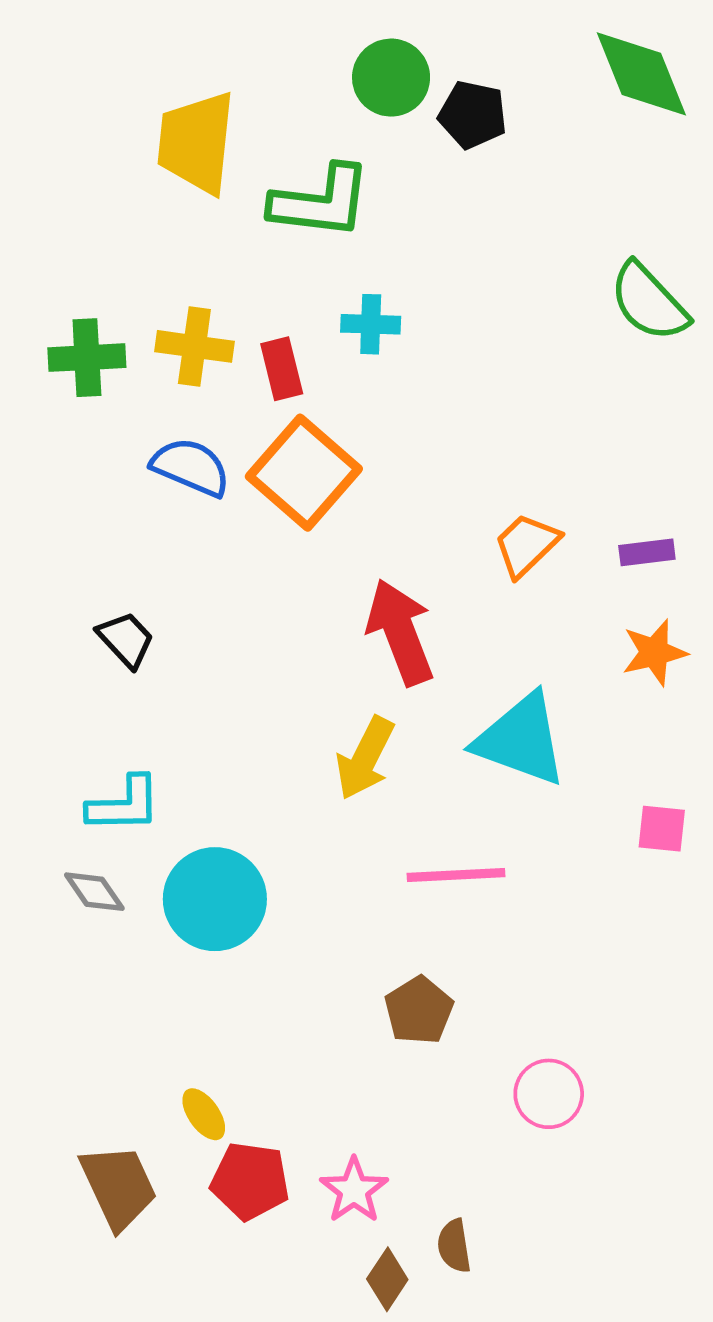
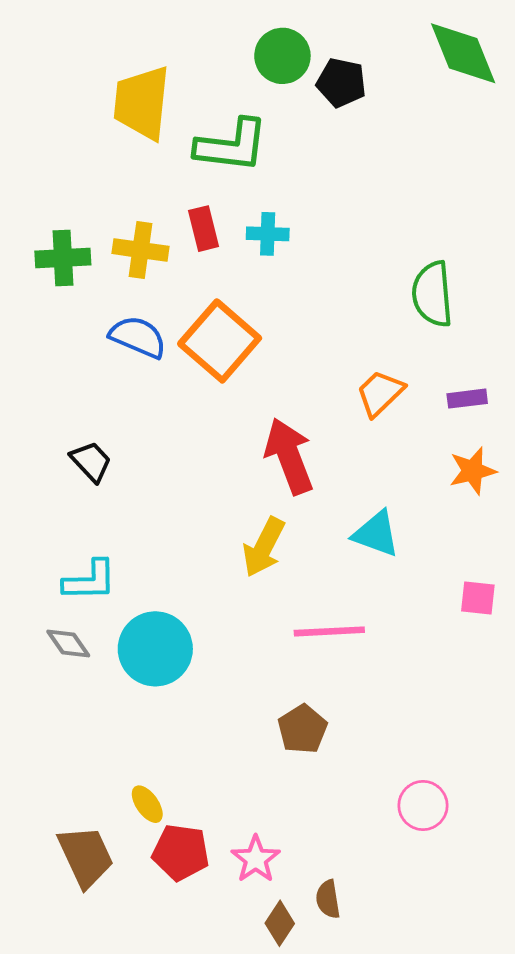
green semicircle: (649, 302) -> (432, 294), moved, turned 38
red rectangle: (282, 369) -> (203, 229), moved
cyan triangle: (521, 740) -> (376, 534), size x0.7
pink circle: (549, 1094) -> (423, 805), moved

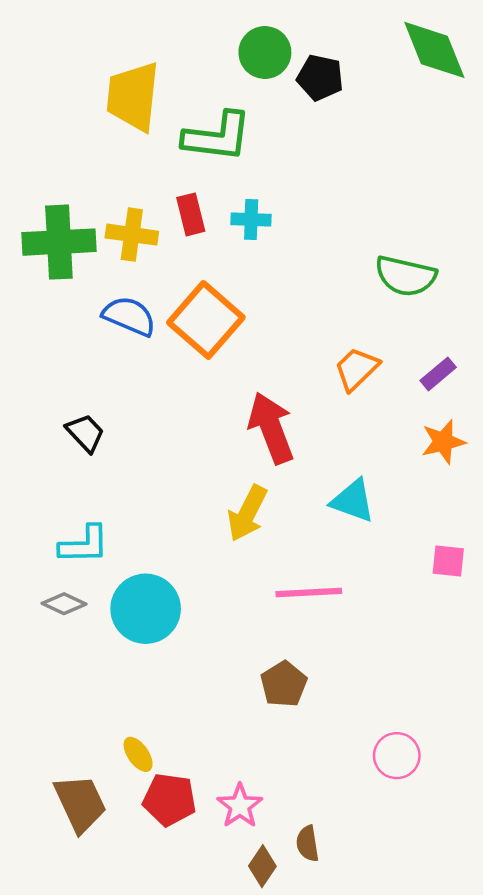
green cross: (63, 258) -> (59, 242), size x1.4
green semicircle: (432, 294) -> (406, 276), turned -72
purple rectangle: (467, 399) -> (438, 374), turned -33
gray diamond: (68, 644) -> (64, 604), turned -30

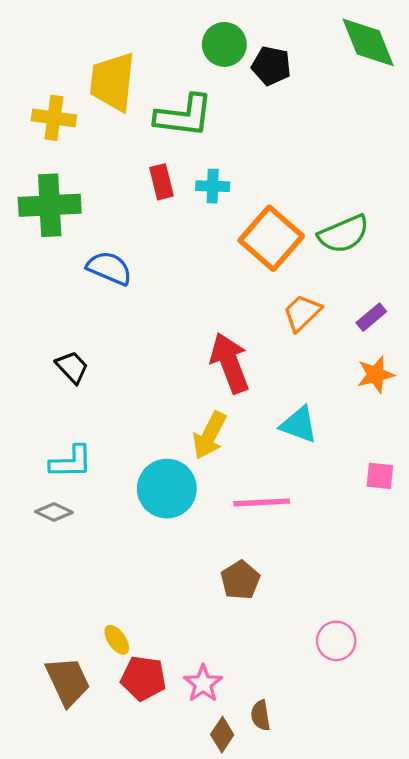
yellow cross: (132, 235) -> (54, 118), moved
green semicircle: (406, 276) -> (344, 234), turned -36
orange square: (206, 320) -> (271, 238), moved
cyan circle: (146, 609) -> (167, 489), moved

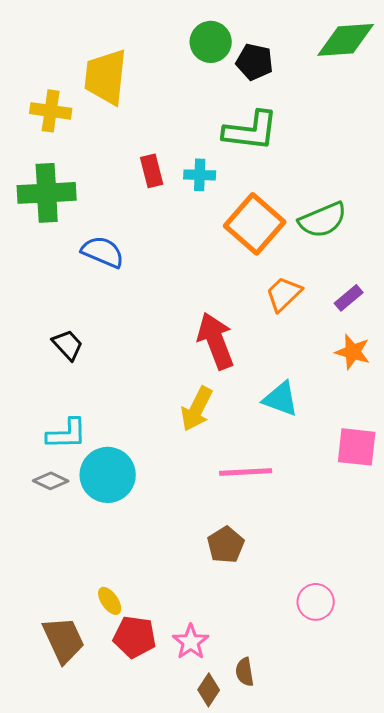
green diamond: (368, 42) -> (346, 40), turned -72
green L-shape: (184, 116) -> (251, 131), moved
orange star: (376, 375) -> (353, 352), turned 30
pink square: (380, 476) -> (357, 447), size x1.5
cyan circle: (167, 489) -> (108, 475), moved

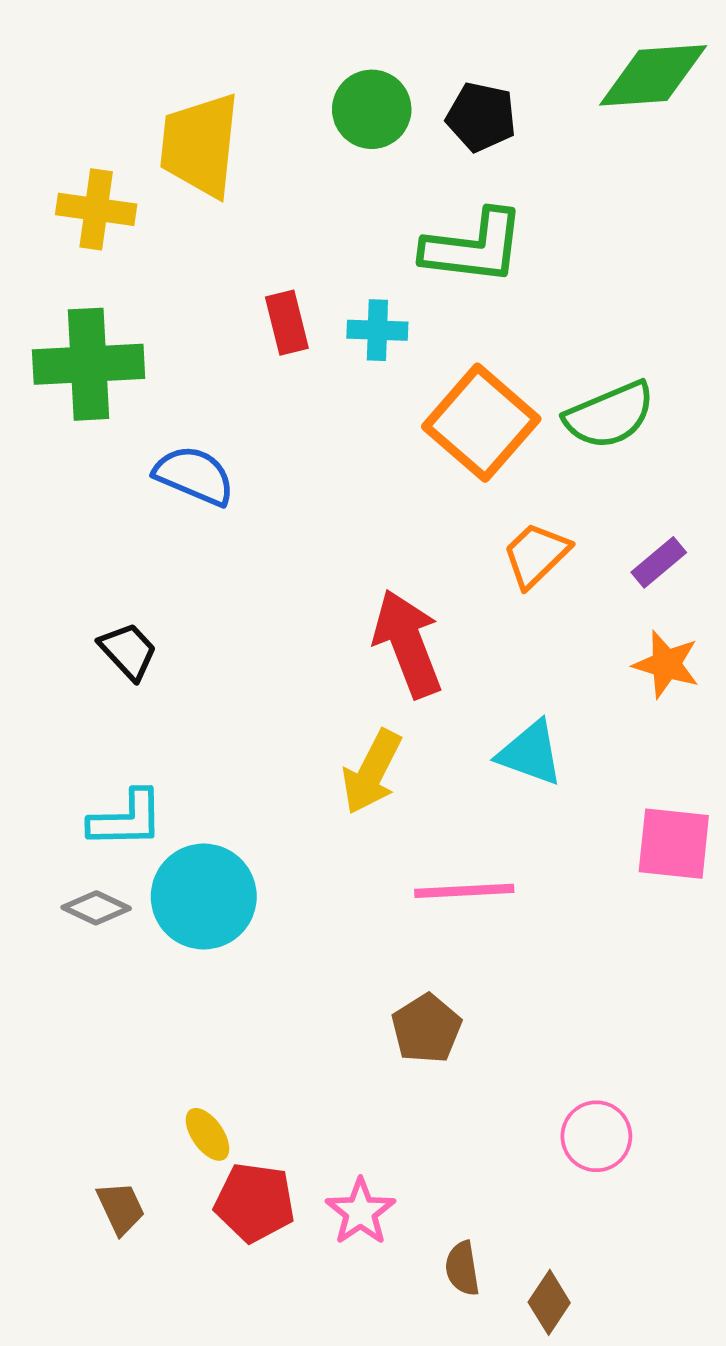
green circle: (211, 42) -> (372, 109), moved
brown trapezoid: (64, 640) -> (121, 1208), size x0.6
brown diamond: (209, 690) -> (549, 1302), moved

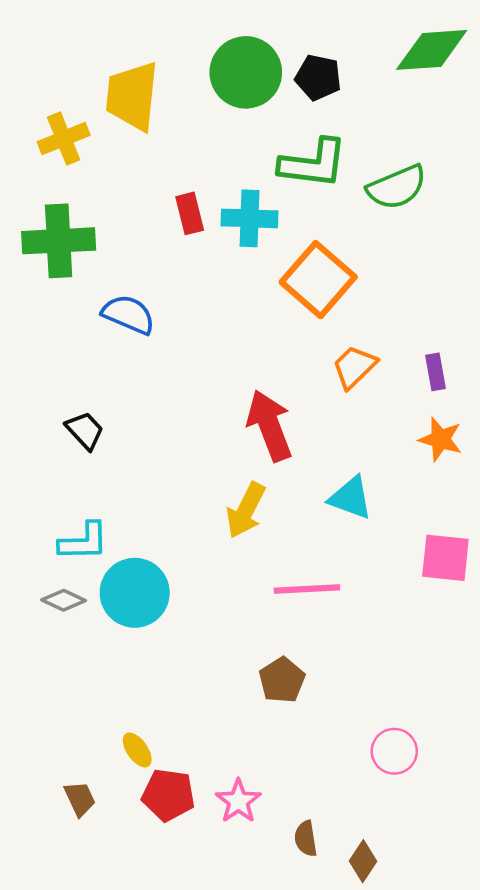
green circle: (372, 109) -> (246, 72), size x1.4
yellow cross: (96, 209) -> (64, 139), turned -30
cyan cross: (377, 330) -> (250, 218), size x1.4
green semicircle: (610, 415) -> (397, 187), moved
purple rectangle: (659, 562) -> (435, 372), turned -60

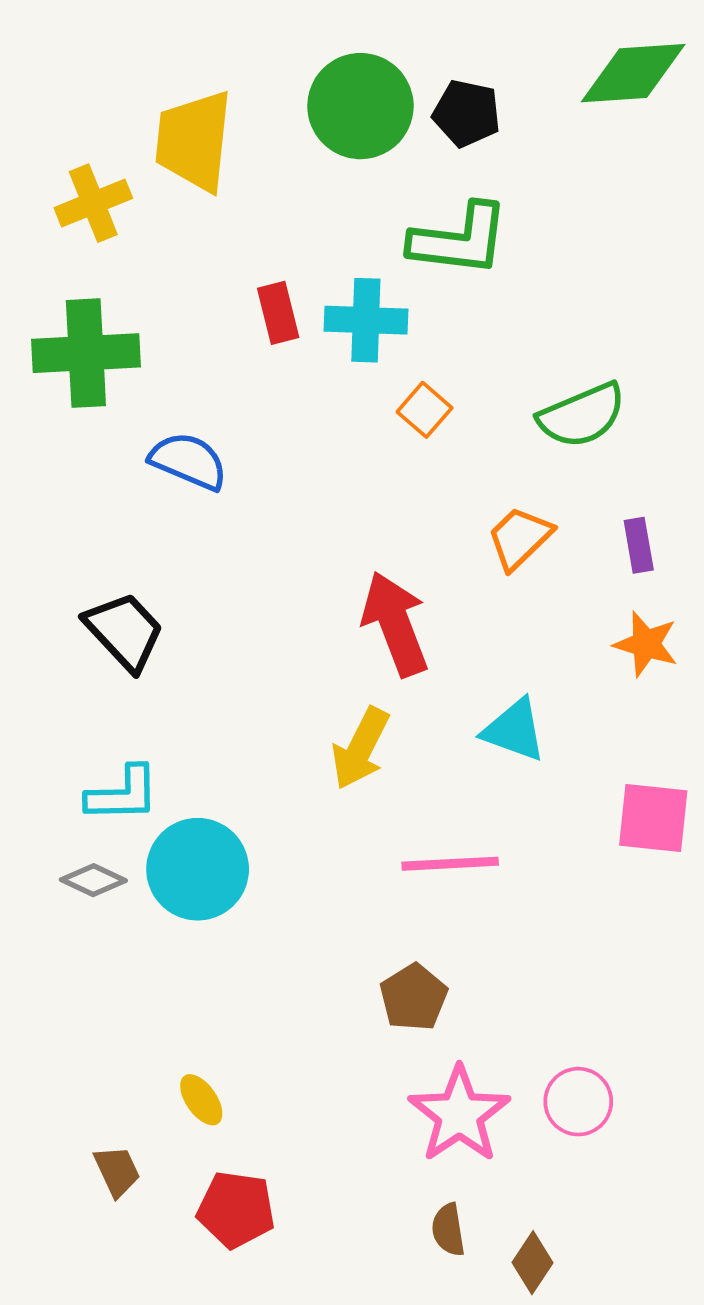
green semicircle: (397, 187) -> (582, 415), moved
orange square: (318, 280) -> (425, 410), moved, size x0.5
black trapezoid: (85, 431) -> (124, 631), size x1.4
red pentagon: (168, 795) -> (236, 1210), moved
pink star: (238, 801) -> (459, 1114), moved, size x1.5

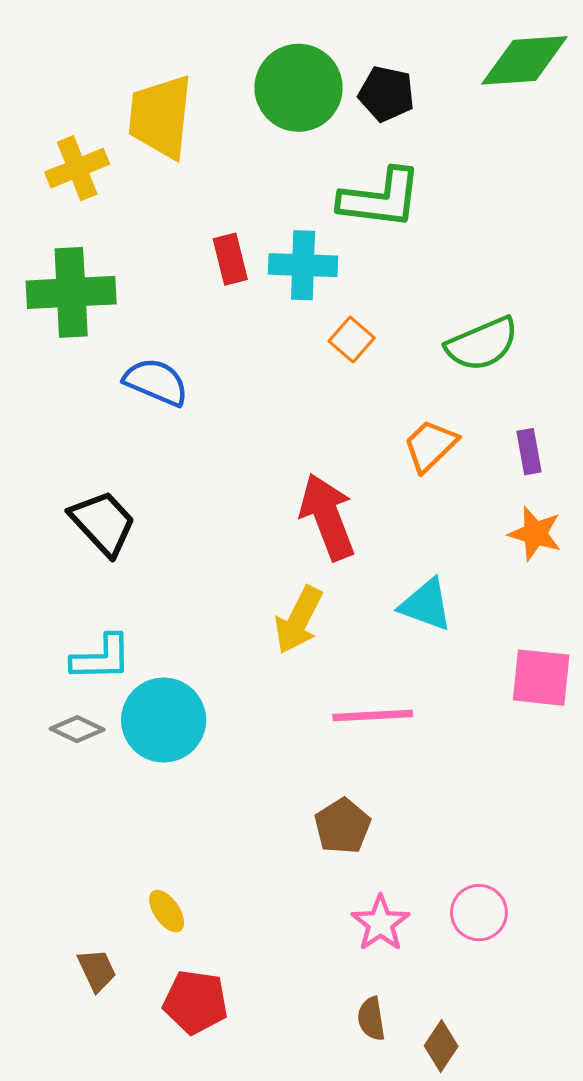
pink star: (459, 1114) -> (380, 923), size x0.7

